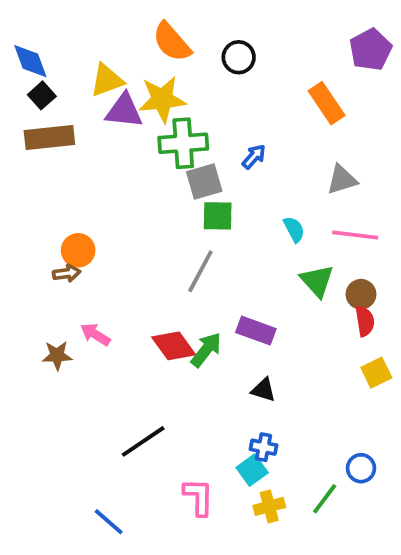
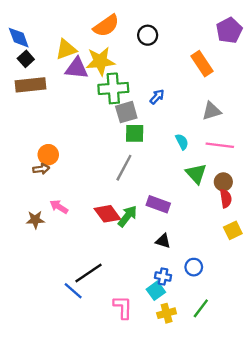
orange semicircle: (172, 42) -> (106, 26), turned -84
blue circle: (361, 468) -> (194, 267), moved
blue line: (109, 522) -> (73, 291), moved

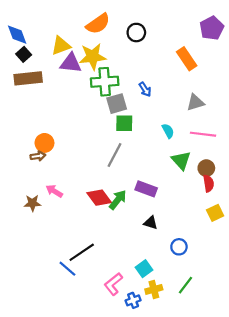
blue arrow: (157, 97) -> (145, 89), turned 104
blue cross: (163, 277) -> (133, 300), moved, turned -32
pink L-shape: (123, 307) -> (113, 284), turned -130

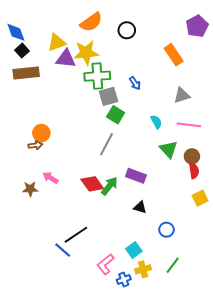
green square: (124, 123) -> (116, 115), turned 30

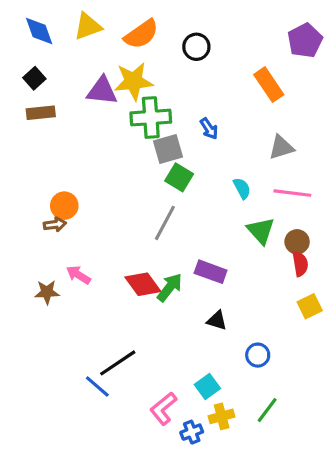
blue diamond: (16, 32) -> (39, 31), moved
yellow triangle: (57, 42) -> (88, 26), moved
brown rectangle: (26, 73) -> (41, 113), size x0.7

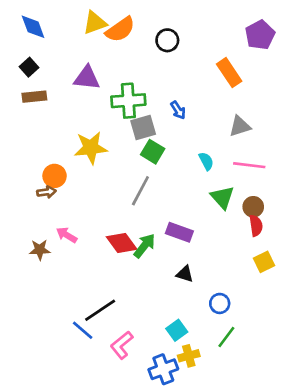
yellow triangle: (88, 26) -> (95, 23), moved
yellow star: (133, 81) -> (91, 148), moved
pink L-shape: (163, 409) -> (122, 345), moved
green line: (267, 410) -> (226, 337), moved
blue cross: (192, 432) -> (163, 369), size x1.5

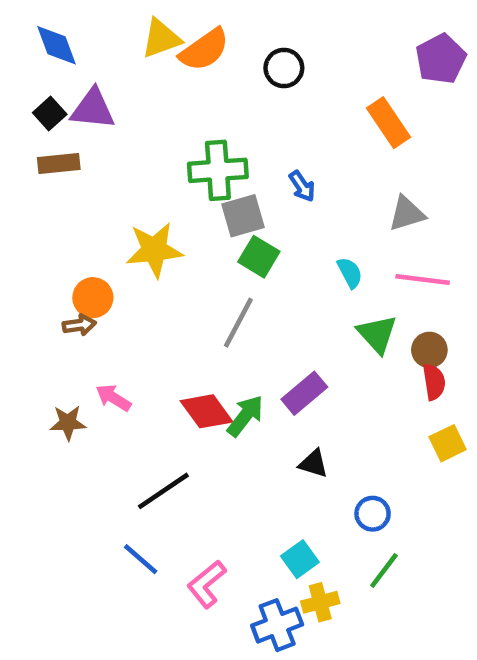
purple triangle: (87, 78) -> (93, 109), moved
purple rectangle: (179, 232) -> (304, 393), turned -60
black line: (100, 310) -> (163, 491), moved

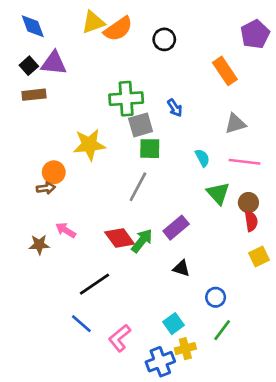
green square: (259, 257) -> (150, 149), turned -30

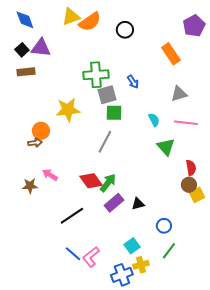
brown circle: (248, 203) -> (189, 185), moved
purple rectangle: (176, 228) -> (114, 203), moved
black triangle: (181, 268) -> (138, 204), turned -32
blue line: (81, 324) -> (73, 254), moved

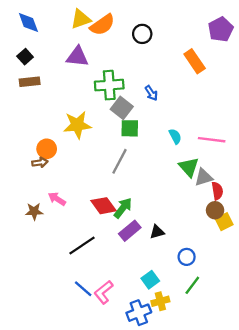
purple triangle: (41, 48) -> (77, 57), moved
gray triangle: (179, 94) -> (204, 177), moved
gray square: (107, 95) -> (122, 108), turned -36

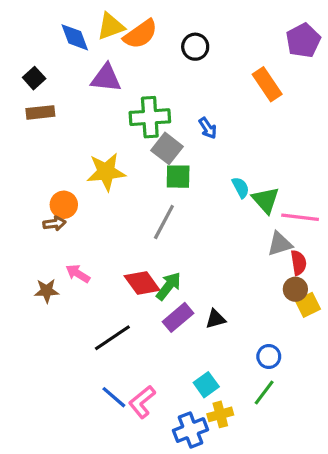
blue diamond: (28, 23) -> (75, 37), moved
pink line: (212, 140) -> (300, 217), moved
green triangle: (189, 167) -> (266, 200), moved
blue circle: (187, 257) -> (269, 357), moved

